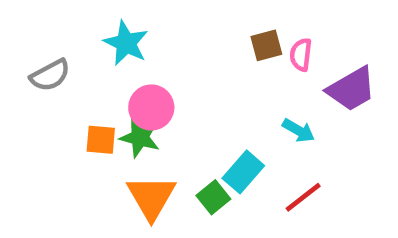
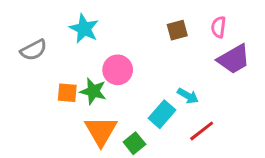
pink semicircle: (301, 55) -> (218, 27), moved
pink circle: (151, 107) -> (118, 70), moved
cyan arrow: (299, 131) -> (188, 96), moved
green square: (213, 197) -> (134, 143), moved

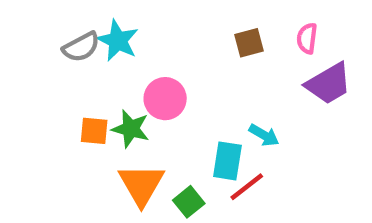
gray semicircle: (34, 50) -> (81, 47), moved
cyan rectangle: (162, 114) -> (227, 161), turned -32
red line: (202, 131) -> (247, 187), moved

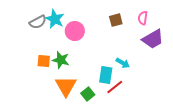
pink circle: (165, 99) -> (75, 31), moved

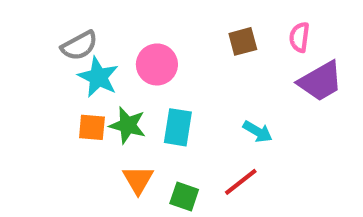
cyan star: (55, 19) -> (98, 77), moved
cyan rectangle: (106, 75) -> (178, 127), moved
orange triangle: (66, 86) -> (138, 180), size x0.7
green square: (88, 94) -> (184, 197), turned -32

